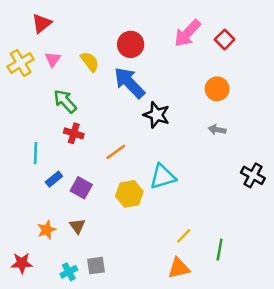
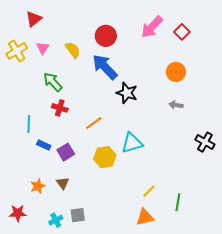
blue rectangle: (54, 179) -> (44, 145), turned 64
purple square: (81, 188) -> (66, 152), turned 30

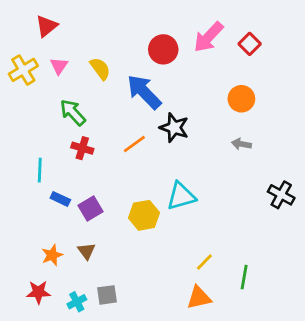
red circle: (106, 36) -> (163, 49), moved
orange line: (94, 123) -> (134, 144), moved
red star: (18, 213) -> (38, 292), moved

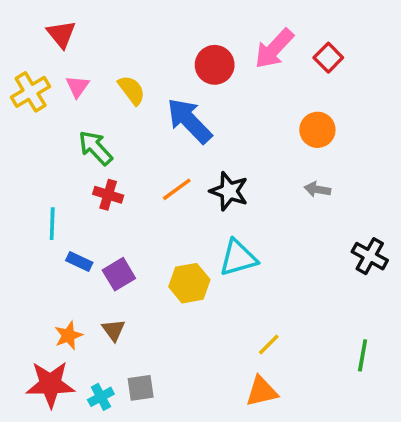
red triangle: (47, 26) -> (61, 34), turned -30
black star: (174, 128) -> (229, 191), moved
green line: (244, 277) -> (363, 355), moved
red star: (38, 292) -> (50, 384), size x1.5

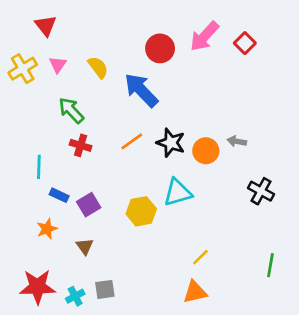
orange circle: (317, 130) -> (206, 151), moved
black cross: (370, 256) -> (261, 191), moved
orange star: (68, 335) -> (47, 229), moved

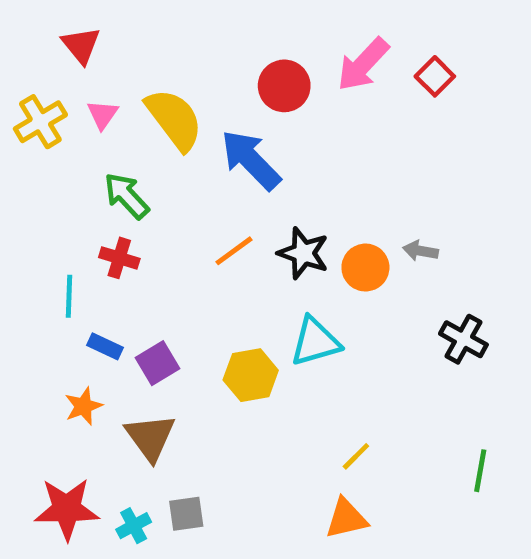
yellow semicircle: (98, 67) -> (174, 119), size x1.6
red cross: (81, 145) -> (119, 258), moved
brown triangle: (85, 246) -> (150, 437), size x1.6

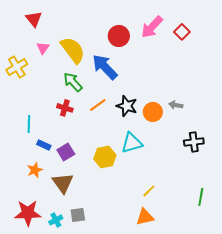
yellow cross: (40, 122) -> (17, 67), moved
green arrow: (126, 196) -> (73, 82), moved
red cross: (119, 258) -> (65, 108), moved
black cross: (463, 339) -> (194, 142), turned -36

